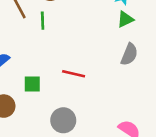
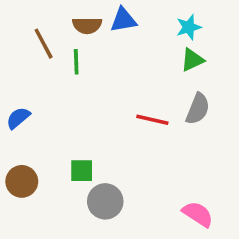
red line: (74, 74) -> (152, 120), moved
green square: (32, 84) -> (82, 171), moved

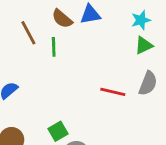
brown semicircle: (87, 25) -> (62, 19), turned 40
green square: (82, 171) -> (58, 131), turned -30

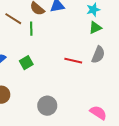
brown line: (28, 33) -> (13, 19), turned -30
green square: (58, 131) -> (26, 63), moved

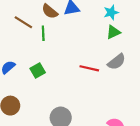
gray semicircle: (98, 55) -> (117, 62), turned 30

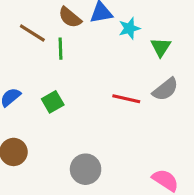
cyan star: (111, 12) -> (129, 28), moved
green triangle: (113, 32) -> (161, 47), turned -32

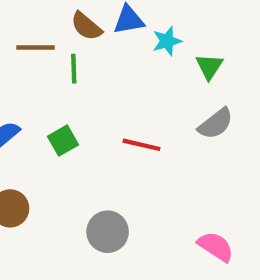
brown line: (32, 33) -> (36, 47), turned -32
red line: (126, 99) -> (141, 145), moved

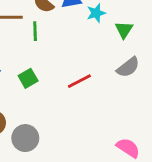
red line: (141, 145) -> (79, 81), turned -40
gray circle: (108, 232) -> (25, 138), moved

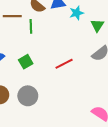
gray circle: (25, 138) -> (28, 96), moved

